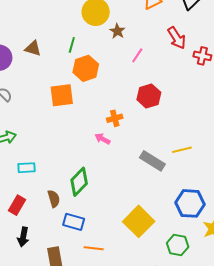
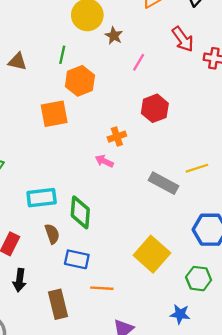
cyan rectangle: (27, 168) -> (42, 198), moved, size x1.4
green diamond: (79, 182) -> (80, 212), turned -36

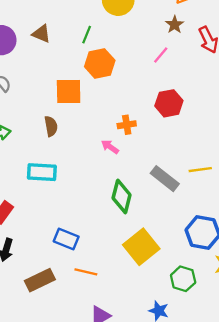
brown star: (114, 36) -> (175, 25), moved
green diamond: (80, 212) -> (122, 196), moved
brown semicircle: (52, 234) -> (51, 126), moved
brown rectangle: (58, 304) -> (40, 280), turned 68

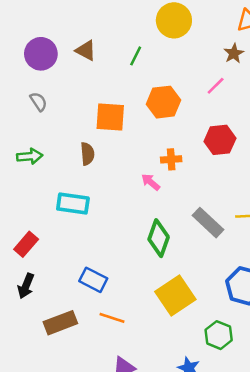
orange hexagon: (100, 63) -> (163, 102), moved

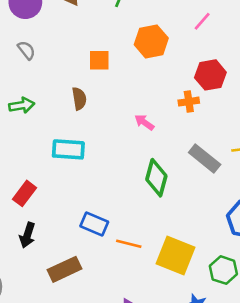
orange square: (110, 117) -> (99, 60), size x0.7
orange cross: (171, 159) -> (189, 102), moved
yellow square: (175, 296) -> (176, 256), moved, turned -30
orange line: (112, 318) -> (129, 244), moved

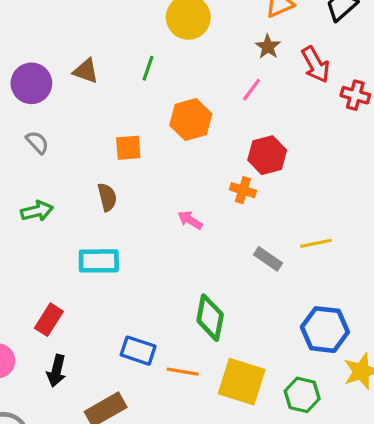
orange cross: (189, 102) -> (243, 190), turned 30
gray rectangle: (205, 159) -> (268, 259), size x0.7
green diamond: (156, 178) -> (210, 318), moved

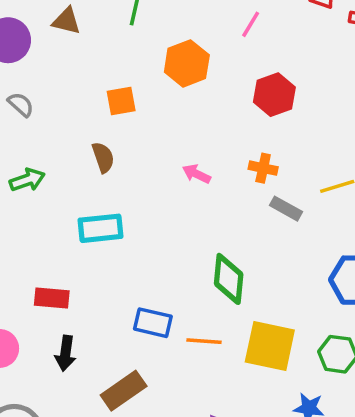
orange cross: (243, 190) -> (263, 168), moved
red rectangle: (49, 320) -> (52, 298), turned 68

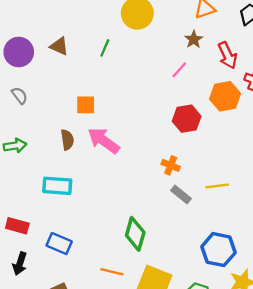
orange hexagon: (187, 63) -> (225, 96), moved
pink arrow: (196, 174) -> (104, 141), moved, size x1.8
blue rectangle: (153, 323) -> (59, 244), moved

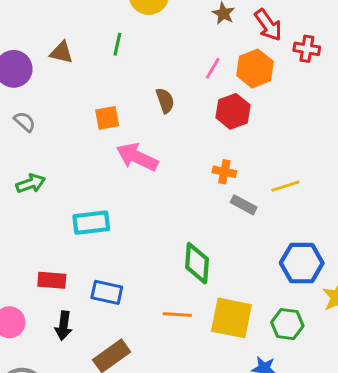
pink line: (179, 70) -> (213, 68), moved
orange hexagon: (225, 96) -> (255, 68), moved
brown semicircle: (67, 140) -> (165, 101), moved

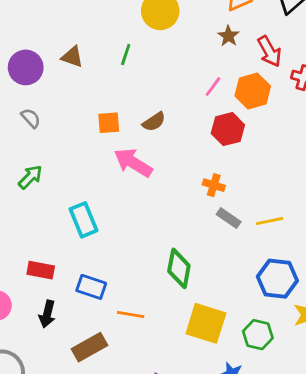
brown semicircle: (165, 101) -> (154, 122), moved, turned 70
green arrow: (31, 184) -> (30, 177), turned -32
yellow line: (285, 186) -> (270, 221), moved
cyan rectangle: (91, 223) -> (83, 220), turned 68
orange line: (177, 315) -> (131, 315), moved

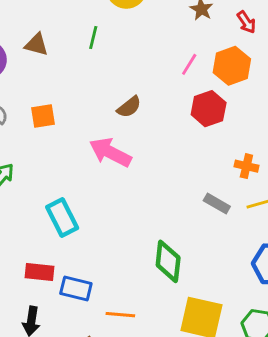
red arrow: (269, 51) -> (246, 22), size x0.7
orange square: (109, 123) -> (43, 116), moved
orange cross: (214, 185) -> (246, 166), moved
red rectangle: (41, 270) -> (40, 272), moved

